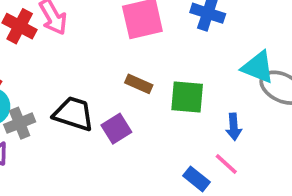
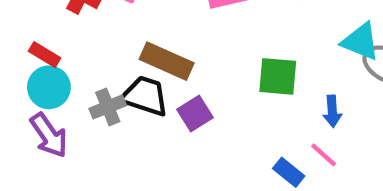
brown rectangle: (139, 84) -> (167, 61), moved, size x1.6
gray cross: (20, 123) -> (108, 107), moved

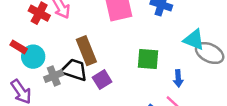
brown rectangle: (167, 61) -> (86, 51), turned 44
cyan circle: (49, 87) -> (33, 57), moved

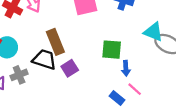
gray cross: (54, 76) -> (19, 75), moved
blue arrow: (178, 78) -> (126, 68), moved

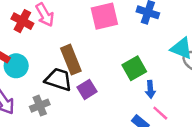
green square: (112, 50) -> (134, 68), turned -35
gray cross: (19, 75) -> (40, 106), moved

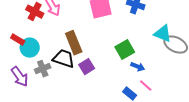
blue arrow: (150, 89) -> (138, 67), turned -64
gray cross: (40, 106) -> (43, 69), moved

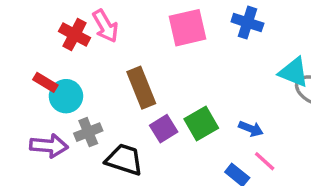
green square: (125, 50) -> (201, 124), moved
black trapezoid: (64, 59) -> (124, 159), moved
purple arrow: (20, 77) -> (49, 146), turned -50

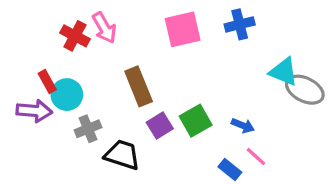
blue cross: (247, 23) -> (240, 24), turned -32
red rectangle: (45, 82) -> (47, 82), turned 30
purple arrow: (49, 146) -> (34, 111), moved

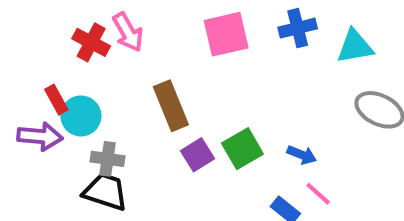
cyan triangle: (284, 72) -> (355, 46), moved, turned -32
gray cross: (88, 129) -> (107, 159), turned 30
black trapezoid: (122, 155) -> (105, 192), moved

